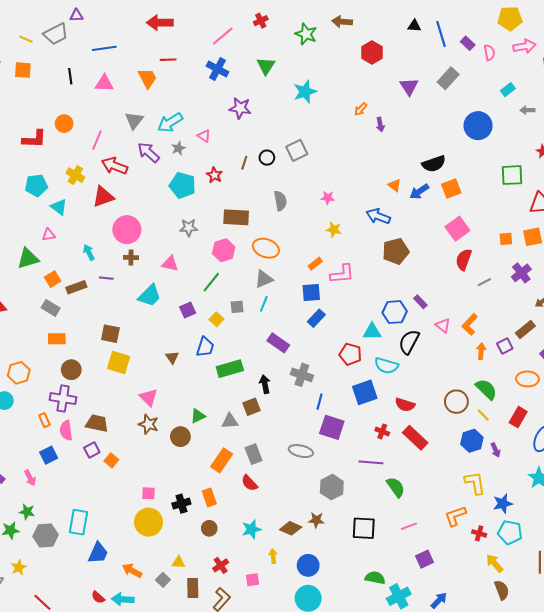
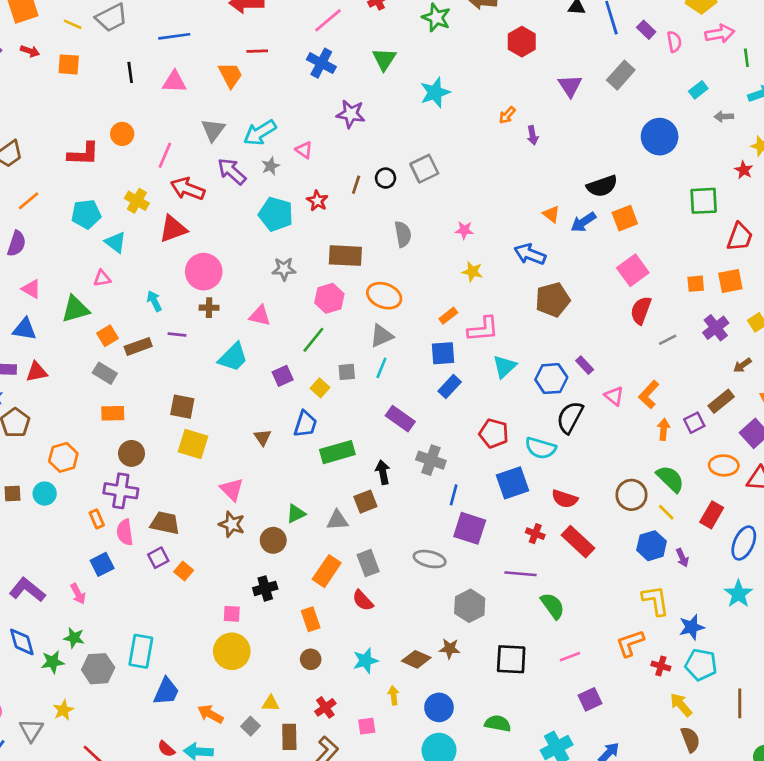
cyan triangle: (372, 332) -> (504, 367), moved, turned -42
black cross: (181, 504) -> (265, 588), moved
green semicircle: (375, 578) -> (498, 723), moved

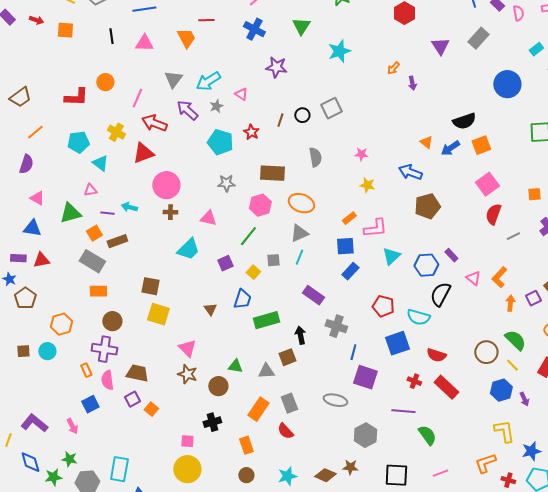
cyan arrow: (154, 301) -> (129, 207), turned -49
purple line: (177, 334) -> (107, 213), moved
gray rectangle: (105, 373) -> (92, 261), size x1.4
green triangle: (296, 514) -> (235, 366), turned 35

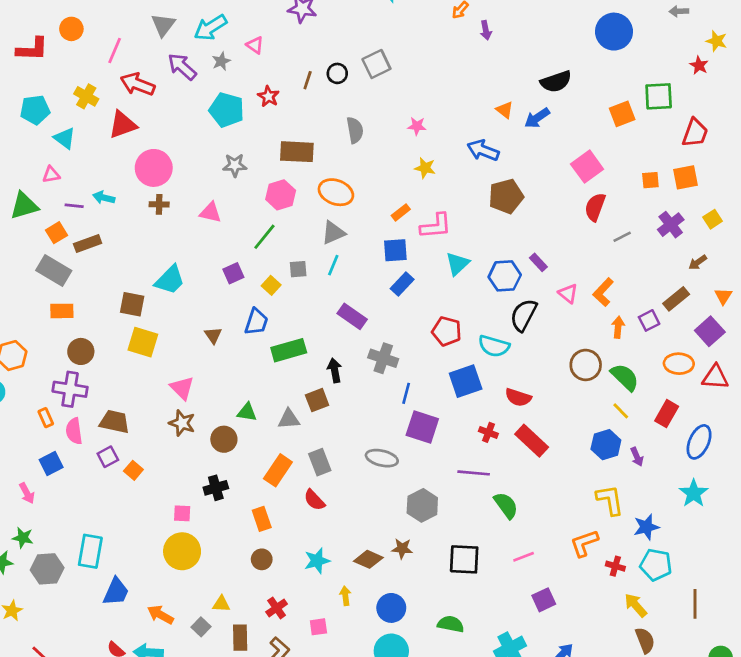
orange square: (481, 145) -> (622, 114), moved
cyan trapezoid: (188, 249) -> (170, 280), moved
brown circle: (486, 352) -> (586, 365), moved

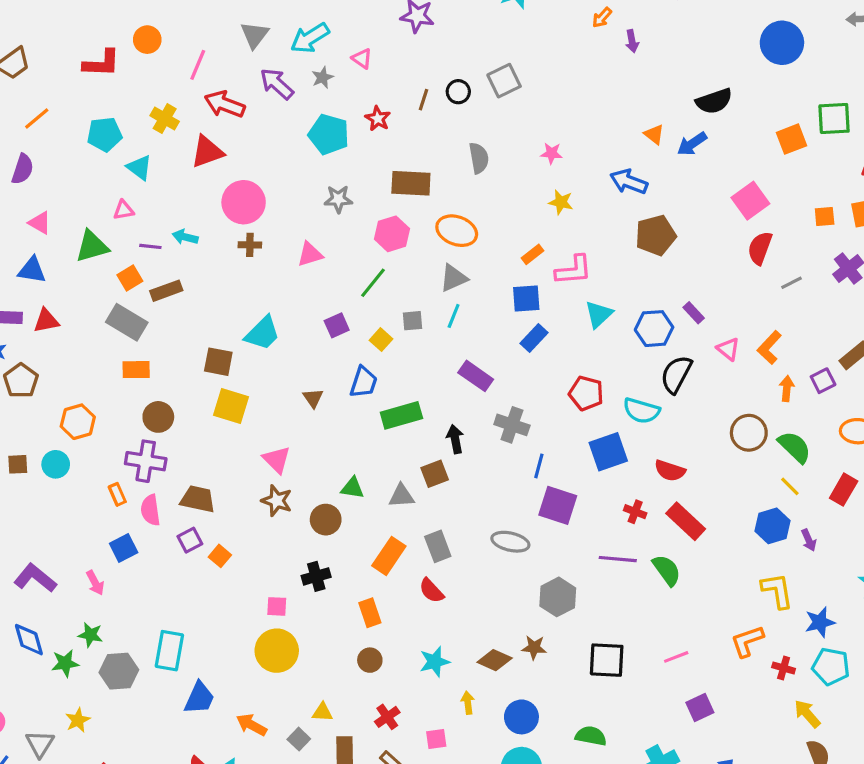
pink triangle: (210, 212) -> (310, 254), turned -30
green semicircle: (506, 505) -> (667, 570), moved

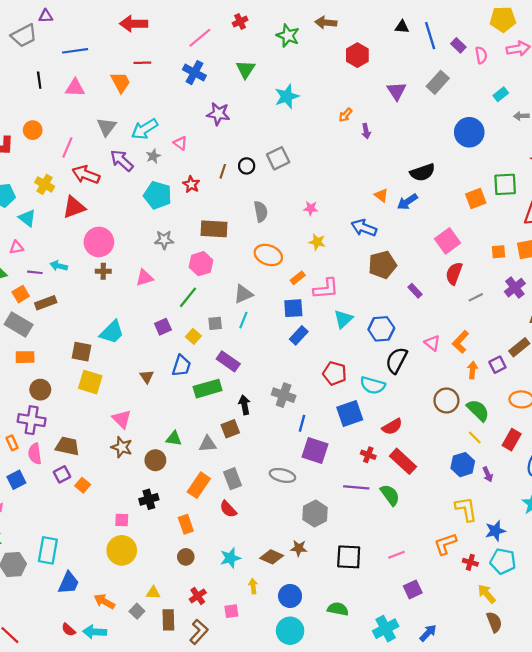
orange ellipse: (457, 231) -> (268, 255), moved
purple rectangle: (694, 313) -> (415, 291), moved
purple rectangle: (476, 376) -> (228, 361), moved
red semicircle: (670, 471) -> (392, 427), turned -48

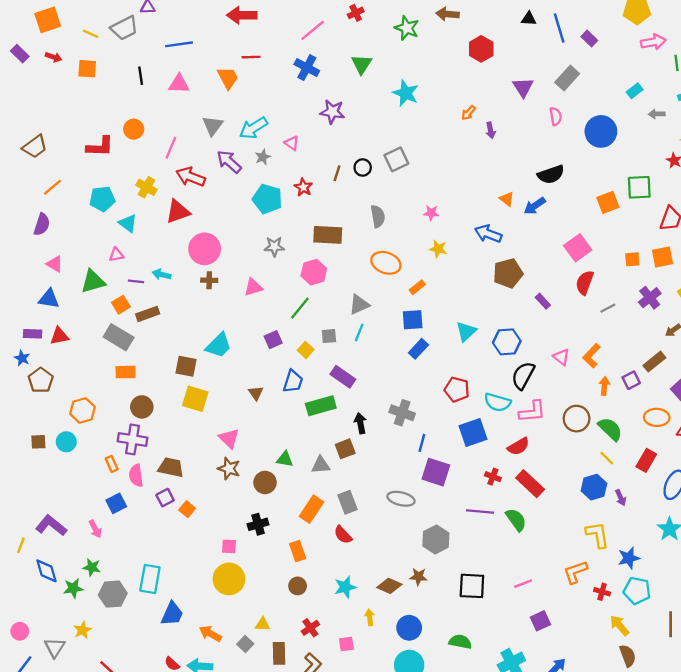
pink semicircle: (481, 55) -> (556, 116), moved
cyan star: (287, 96) -> (406, 93), turned -30
pink L-shape: (326, 289) -> (532, 412), moved

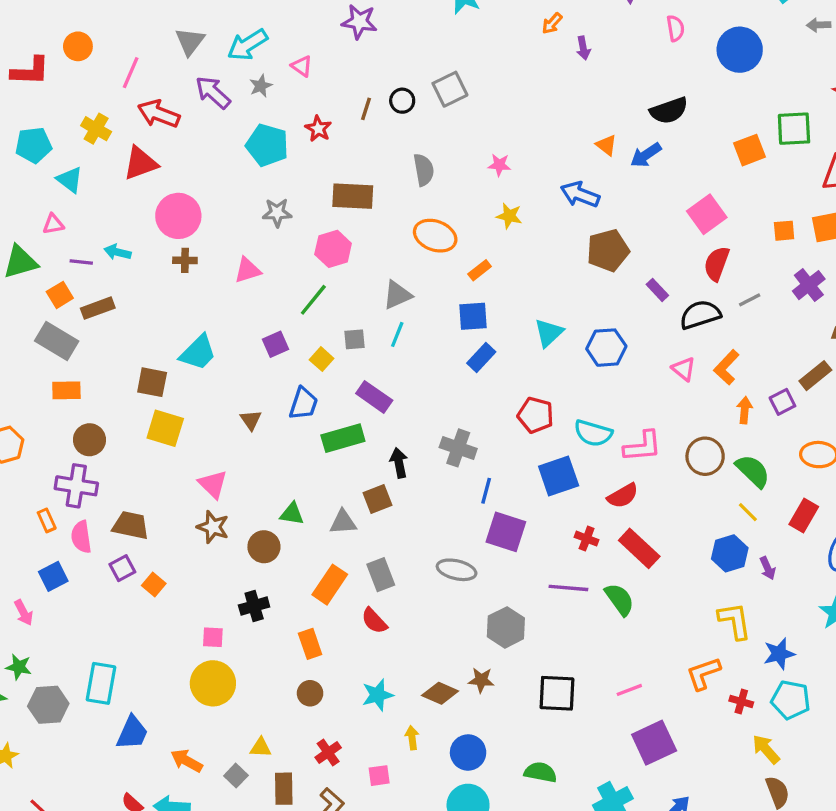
black semicircle: (523, 376) -> (700, 315), moved, turned 44
purple square: (540, 621) -> (654, 743), size x1.5

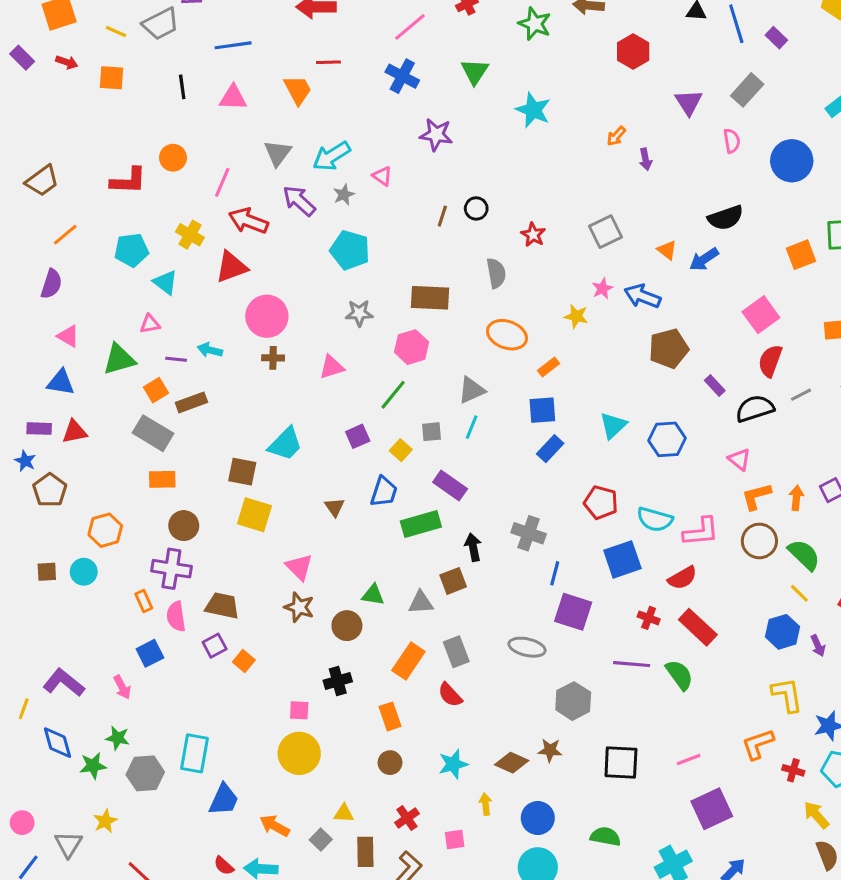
gray square: (450, 89) -> (605, 232), moved
red star: (318, 129) -> (533, 235), moved
pink star: (499, 165) -> (602, 289), moved, turned -30
orange L-shape: (726, 367) -> (756, 496), moved, turned 32

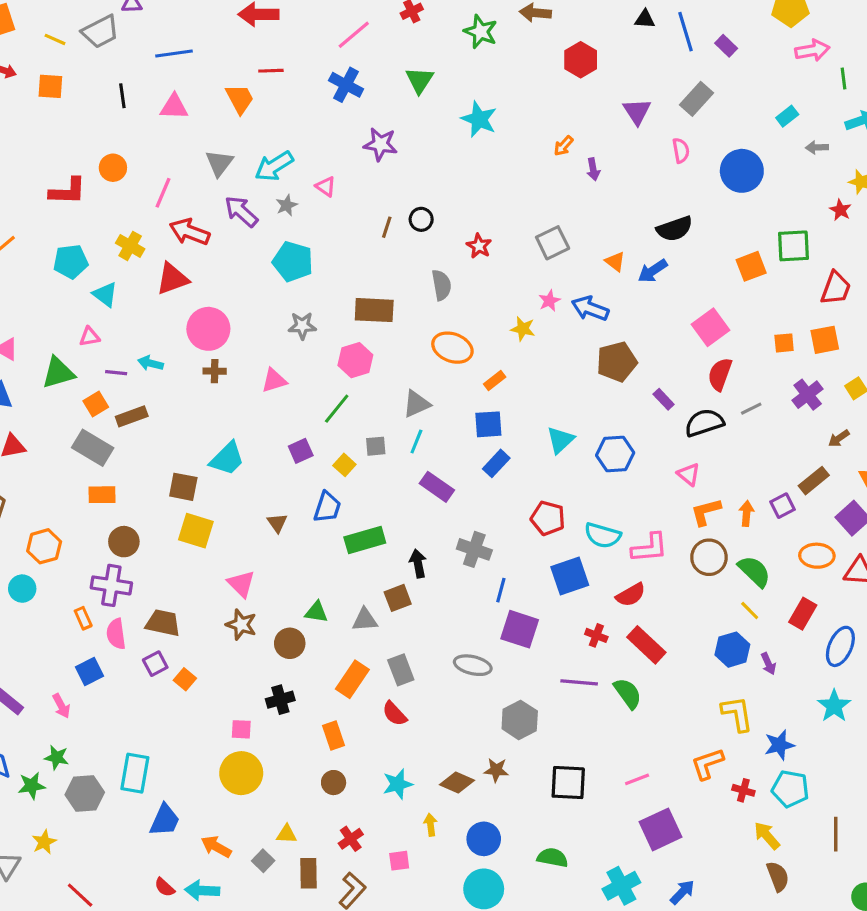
purple rectangle: (450, 486) -> (437, 487), moved

